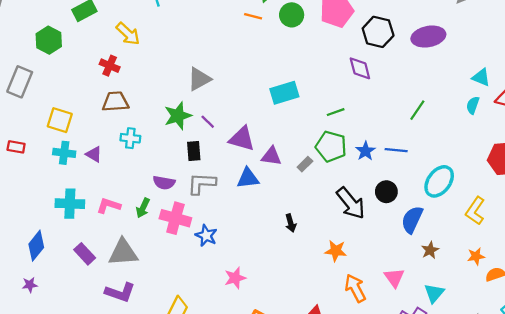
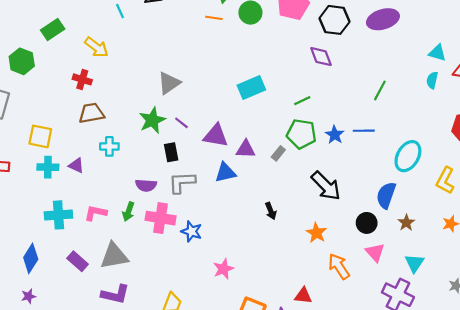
black circle: (386, 192) -> (367, 223), moved
orange star: (336, 251) -> (316, 233), turned 30

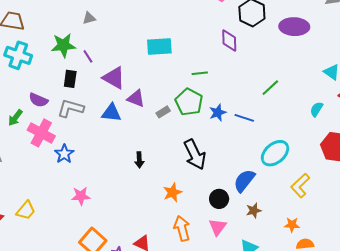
cyan semicircle: (432, 80) -> (316, 109), moved
gray triangle: (169, 83) -> (89, 18), size x0.6
cyan cross: (109, 146) -> (18, 55), size x1.5

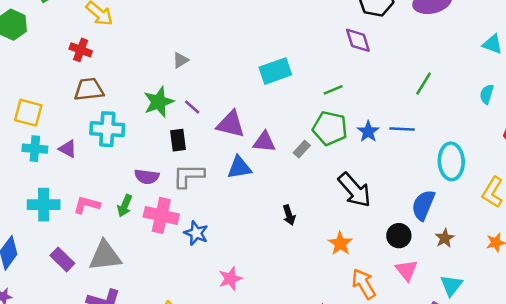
cyan ellipse: (275, 153) -> (451, 161), turned -36

